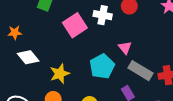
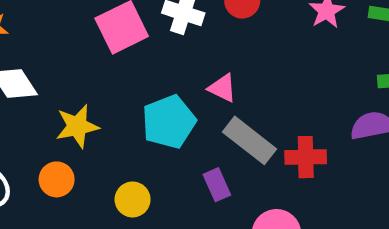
pink triangle: (125, 48) -> (222, 88), turned -32

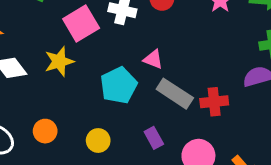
yellow star: (77, 126) -> (59, 61), moved
purple rectangle: (217, 185) -> (154, 138), moved

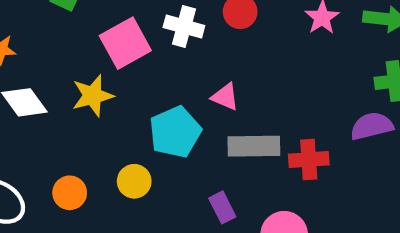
gray rectangle: (175, 94) -> (254, 146), turned -36
yellow circle: (98, 140) -> (134, 181), moved

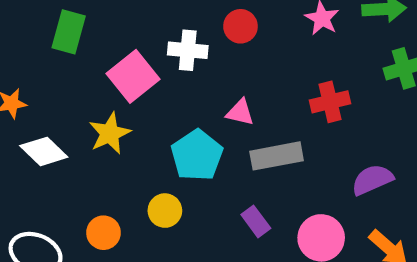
purple semicircle: (372, 126) -> (372, 180), moved
red cross: (309, 159) -> (330, 102), moved

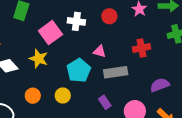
red circle: (240, 26) -> (109, 16), moved
yellow star: (110, 133) -> (39, 59), turned -30
orange circle: (103, 233) -> (33, 96), moved

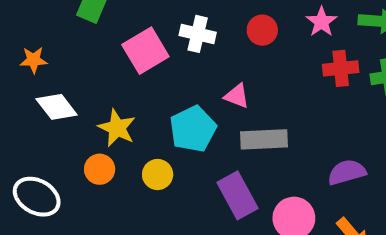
red cross: (142, 48) -> (341, 68), moved
yellow star: (39, 59) -> (117, 128), moved
purple rectangle: (105, 102) -> (237, 195), size x1.6

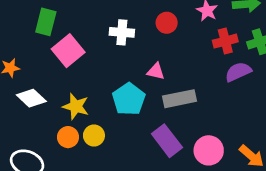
pink square: (145, 51) -> (68, 51), moved
purple semicircle: (347, 172) -> (238, 72), moved
yellow circle: (158, 174) -> (94, 136), moved

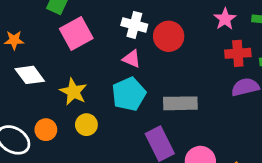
red circle: (167, 23) -> (169, 36), moved, size x1.4
pink triangle: (156, 71) -> (132, 59), moved
orange circle: (68, 137) -> (46, 130), moved

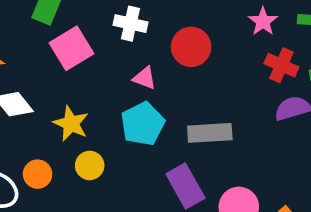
white cross: (134, 25) -> (130, 24), moved
red cross: (238, 53) -> (281, 65), turned 30

